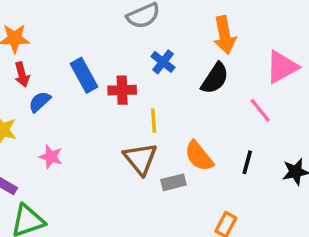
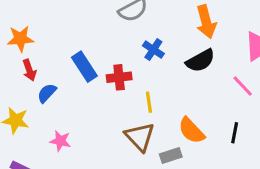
black semicircle: (215, 78) -> (200, 61), turned 32

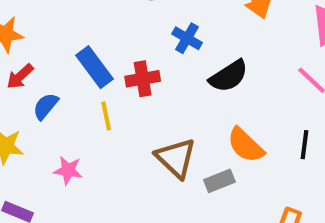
black semicircle: (200, 61) -> (229, 76), moved
red arrow: (29, 70) -> (20, 76), turned 70
yellow line: (149, 102) -> (106, 116), moved

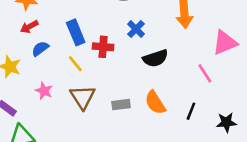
yellow line: (106, 116) -> (75, 64), turned -42
brown triangle: (176, 158) -> (83, 97), moved
gray rectangle: (219, 181) -> (121, 105), moved

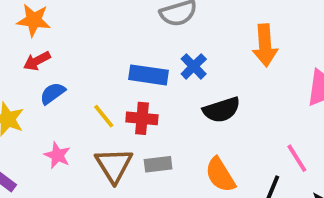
blue rectangle: (76, 32) -> (149, 75), moved, turned -60
red cross: (103, 47) -> (142, 118), moved
pink line: (205, 73) -> (297, 158), moved
gray rectangle: (121, 105) -> (158, 164), moved

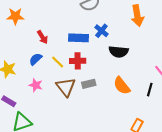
red arrow: (37, 61) -> (42, 37), moved, turned -88
blue semicircle: (53, 93) -> (36, 59), moved
black semicircle: (222, 110) -> (119, 52), turned 30

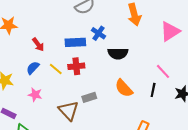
gray rectangle: (89, 84) -> (89, 97), moved
brown triangle: (66, 87) -> (69, 111), moved

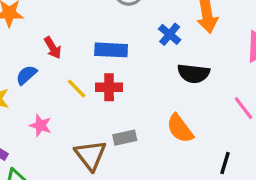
blue cross: (98, 33) -> (170, 34), moved
black semicircle: (118, 53) -> (194, 74), moved
blue semicircle: (33, 68) -> (26, 75), moved
black line: (153, 90) -> (225, 163), moved

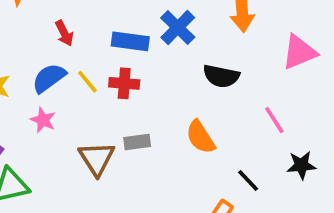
blue cross: (170, 34) -> (178, 27), moved, size x1.4
blue semicircle: (26, 75) -> (49, 78), moved, size x1.4
black line: (225, 163) -> (248, 180), turned -65

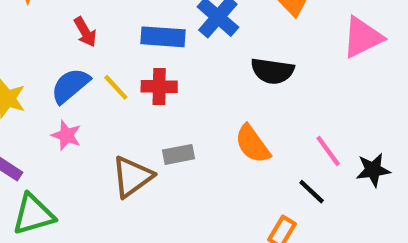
pink line: (274, 120) -> (328, 151), moved
brown triangle: (97, 158) -> (132, 177), turned 30

